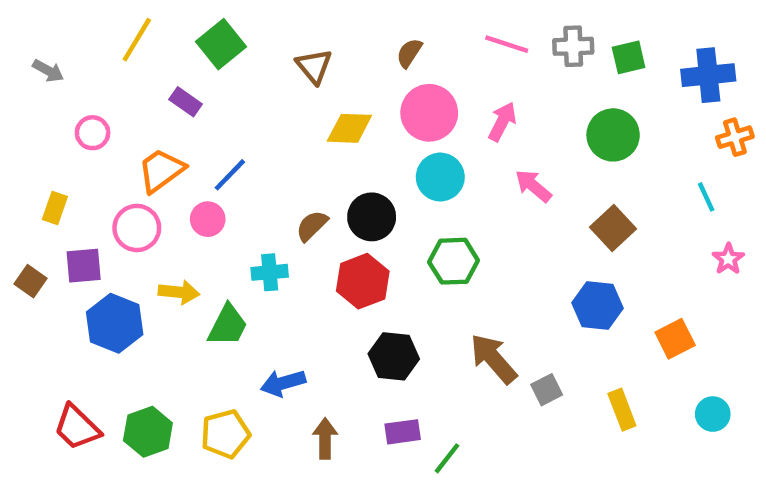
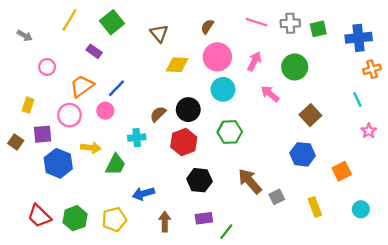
green circle: (613, 135) -> (295, 67), moved

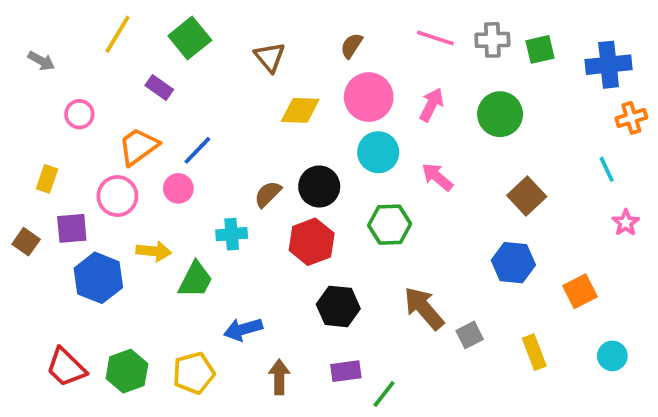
pink arrow: (270, 94) -> (437, 177), moved

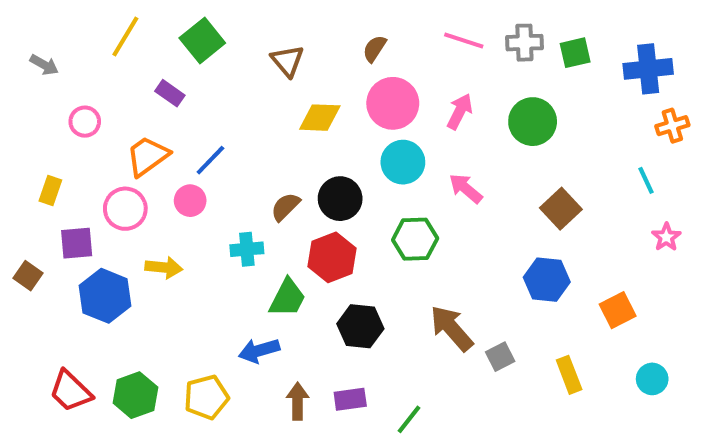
brown square: (26, 242) -> (28, 276), moved
green trapezoid: (195, 280) -> (287, 298), moved
purple rectangle: (346, 371) -> (350, 399), moved

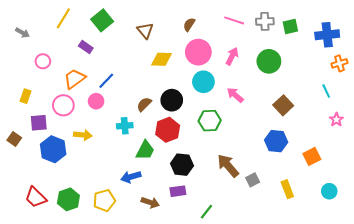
purple rectangle: (350, 399) -> (178, 191), moved
brown arrow: (298, 401) -> (150, 202), turned 108

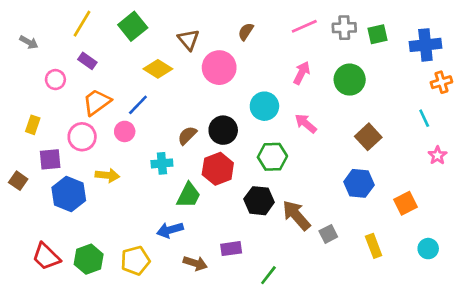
pink line: (234, 20) -> (304, 26), turned -42
purple rectangle: (86, 47) -> (87, 61), moved
pink circle: (198, 52) -> (219, 68), moved
yellow diamond: (162, 59) -> (158, 69), moved, turned 30
black hexagon: (182, 165) -> (259, 201), moved

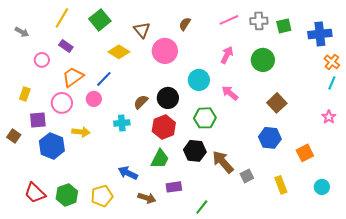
orange cross: (441, 82) -> (332, 62), turned -35
cyan line: (424, 118) -> (332, 83), moved, turned 48
green trapezoid: (189, 195) -> (160, 159), moved
blue arrow: (170, 230) -> (128, 173), turned 42

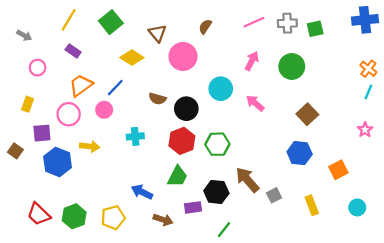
blue cross: (320, 34) -> (365, 20), moved
pink circle: (42, 60) -> (38, 68), moved
brown semicircle: (141, 102) -> (157, 99), moved, turned -119
green hexagon: (205, 118) -> (217, 144), moved
black hexagon: (195, 151) -> (216, 192), moved

